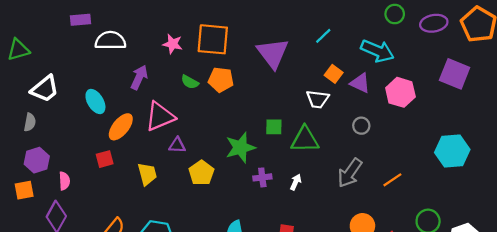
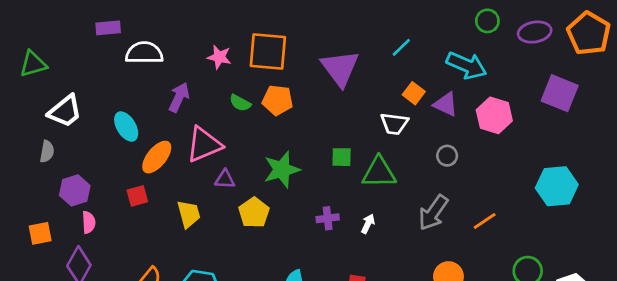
green star: (240, 148) -> (282, 170), moved
purple hexagon: (37, 160) -> (75, 190), moved

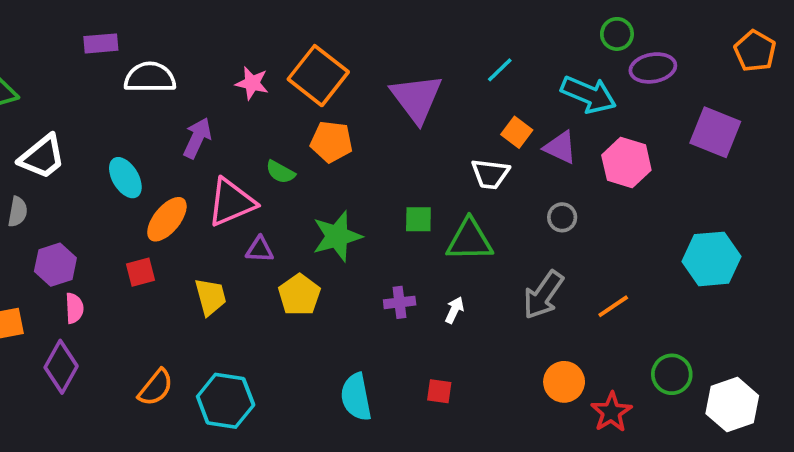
purple ellipse: (535, 32) -> (653, 68), moved
orange pentagon: (589, 33) -> (755, 51), size x0.7
orange square: (268, 51) -> (318, 76), turned 33
green semicircle: (240, 103) -> (280, 172), moved

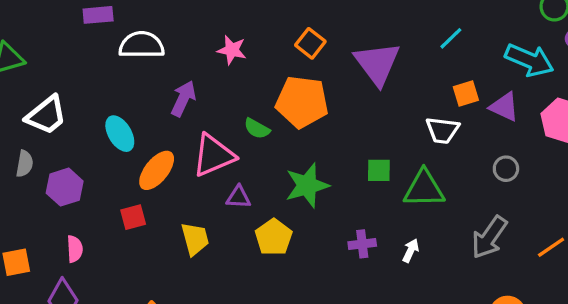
orange square: (318, 76) -> (310, 43), moved, size x0.6
orange square: (517, 132) -> (466, 93), turned 36
orange pentagon: (331, 142) -> (302, 102), size x1.4
purple hexagon: (55, 265) -> (65, 187), moved

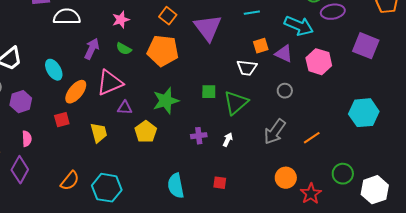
cyan line: (451, 38) -> (252, 13), turned 35
pink star: (232, 50) -> (121, 20), turned -30
green semicircle: (257, 129) -> (124, 49), moved
green triangle: (424, 189) -> (236, 103), turned -40

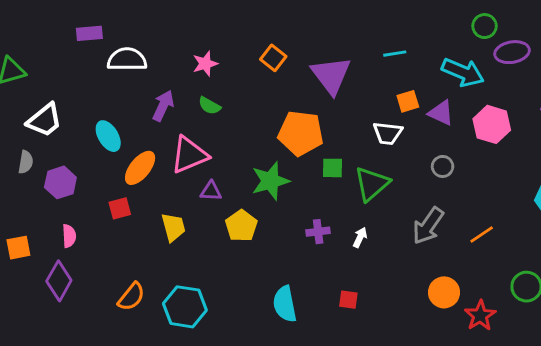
orange pentagon: (163, 51) -> (301, 133), moved

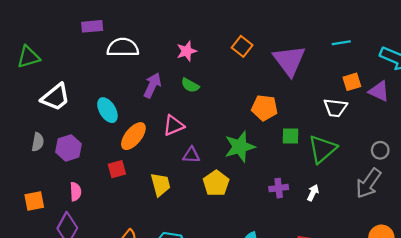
orange pentagon: (301, 133) -> (264, 108), size x0.7
pink triangle: (189, 155) -> (174, 125), size x0.7
gray semicircle: (26, 162) -> (38, 142), moved
gray circle: (443, 166) -> (380, 150), moved

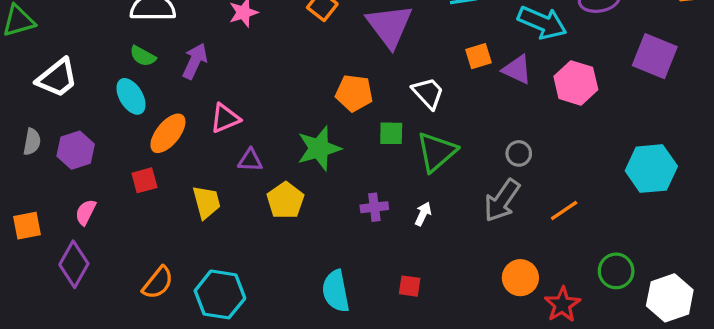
green semicircle: (190, 85) -> (143, 56), moved
white trapezoid: (335, 108) -> (428, 93), moved, turned -140
pink semicircle: (76, 192) -> (86, 212), turned -150

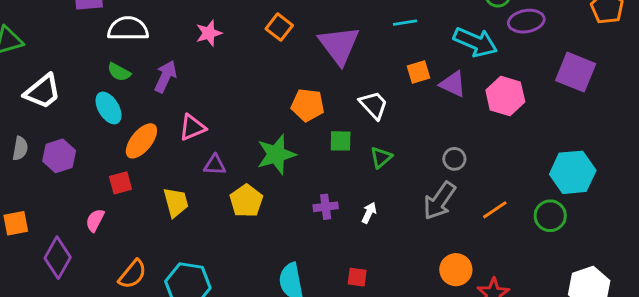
green triangle: (436, 152) -> (381, 157), size x0.6
pink semicircle: (86, 212) -> (95, 220), moved
green circle: (616, 271) -> (550, 216), moved

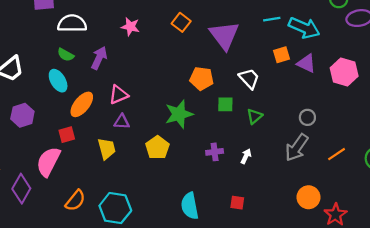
pink star: (209, 33) -> (130, 27), turned 30
cyan arrow: (475, 42) -> (304, 28), moved
purple triangle: (215, 165) -> (122, 122), moved
pink semicircle: (95, 220) -> (48, 162), size x1.8

